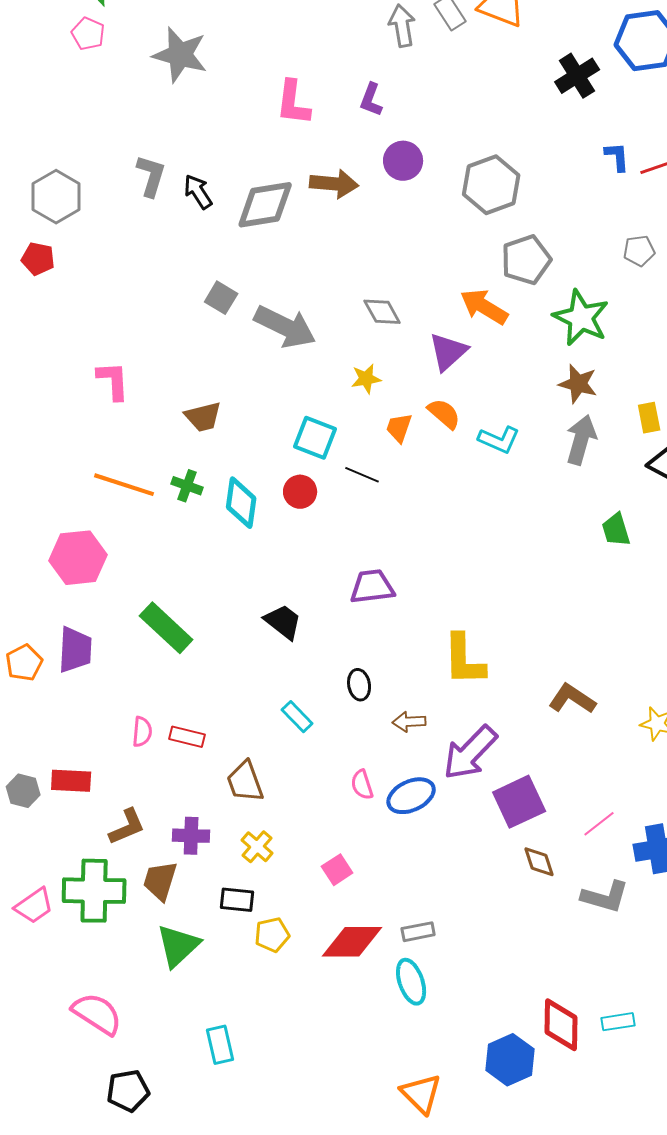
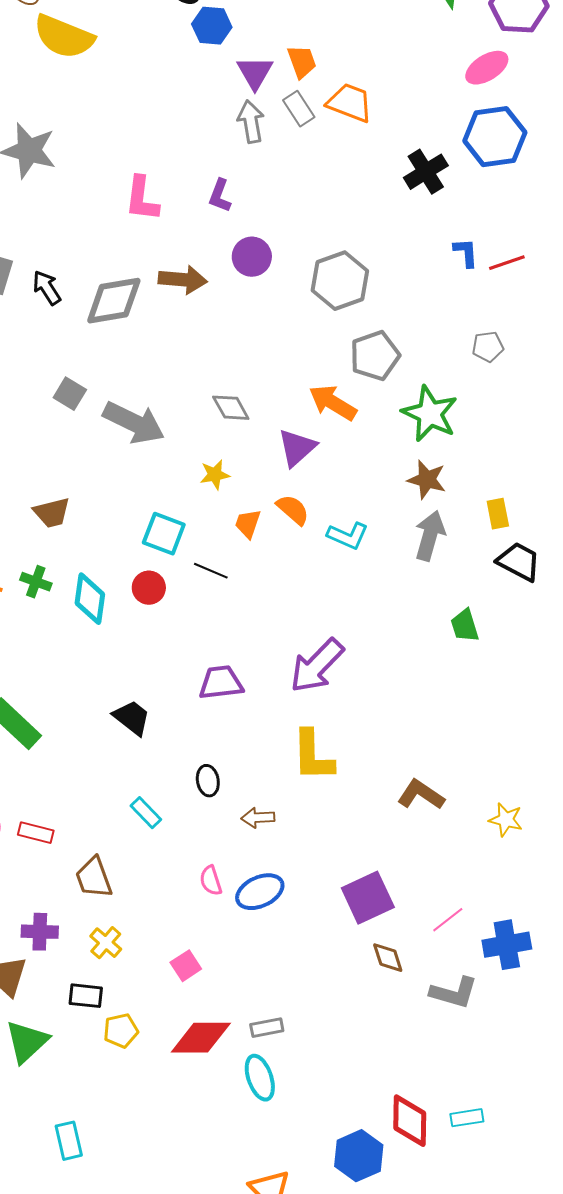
purple arrow: (470, 753) -> (317, 666), moved

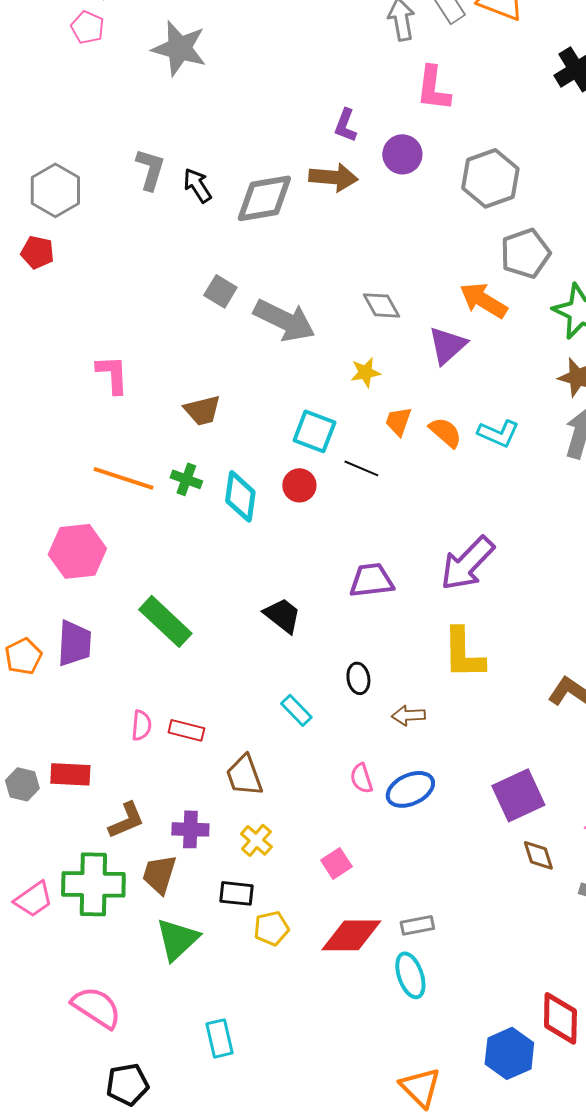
purple L-shape: (220, 196) -> (345, 125), moved
pink L-shape: (142, 199) -> (433, 88), moved
orange semicircle: (293, 510) -> (445, 432), moved

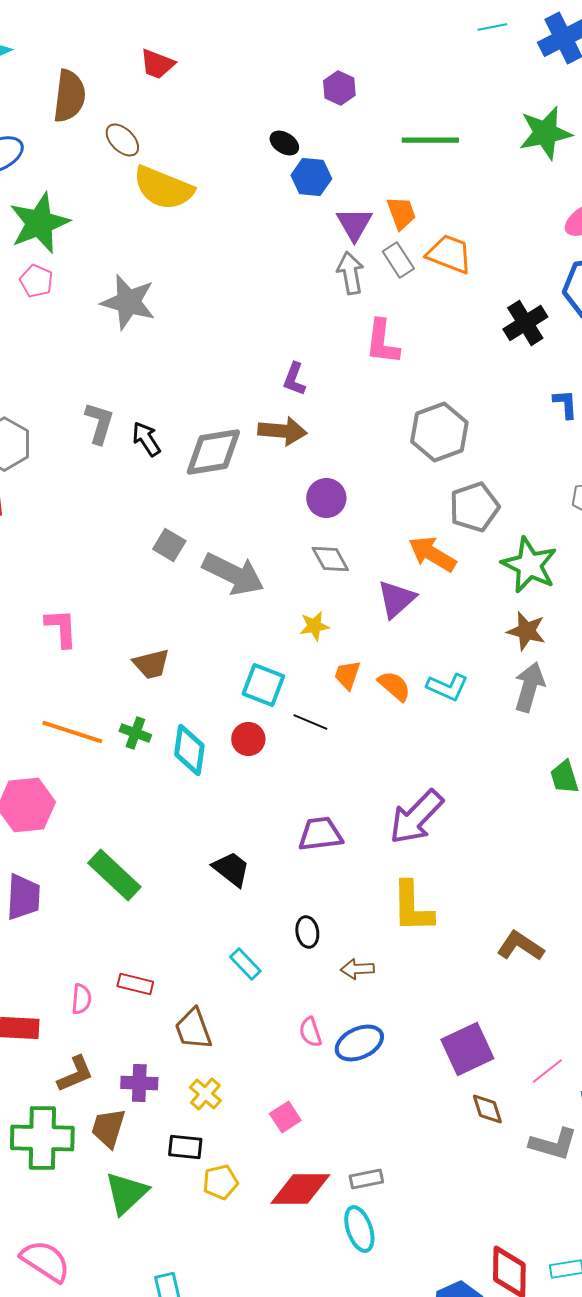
purple circle: (402, 154) -> (326, 498), moved
pink semicircle: (141, 725) -> (81, 999), moved

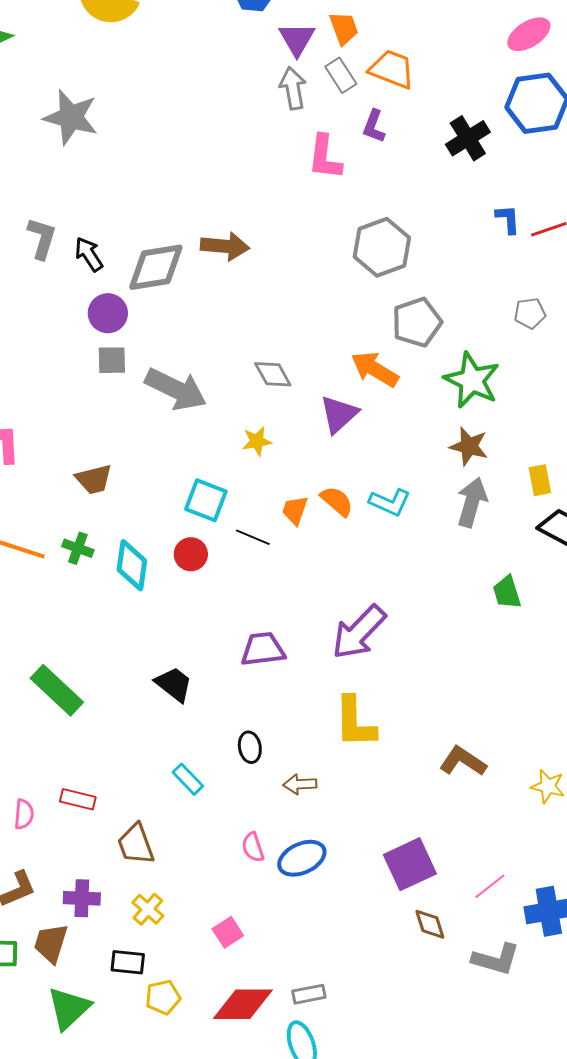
purple L-shape: (294, 379) -> (374, 126), moved
purple circle: (326, 498) -> (108, 313), moved
gray square: (169, 545) -> (112, 360), turned -32
orange trapezoid: (347, 675) -> (295, 510), moved

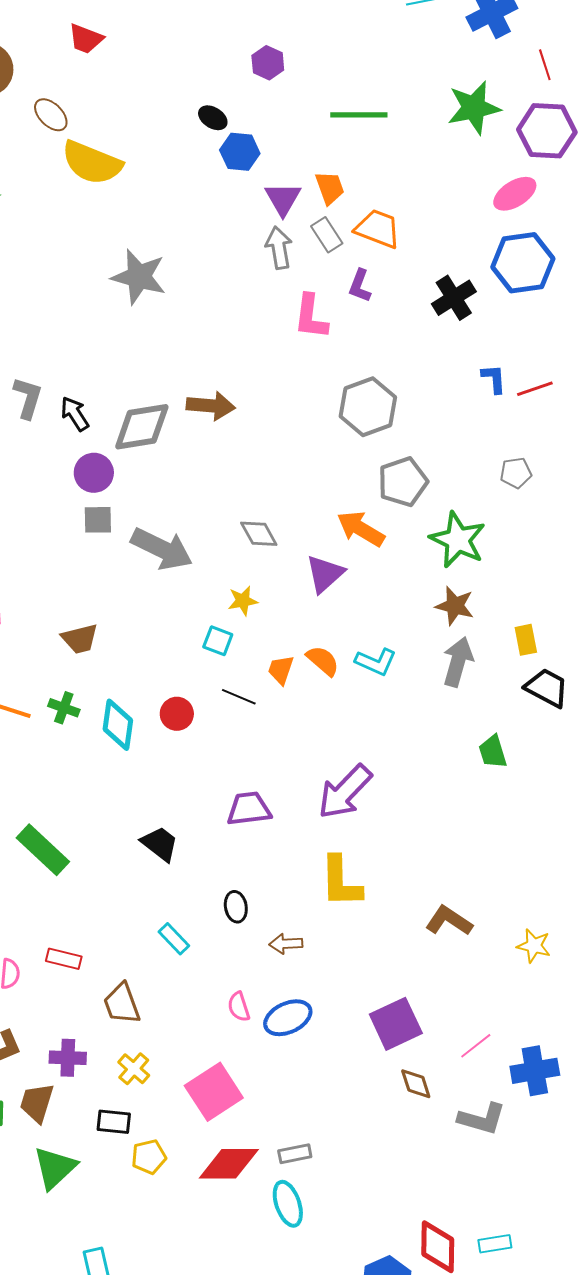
gray star: (71, 117) -> (139, 277), moved
cyan square: (206, 500) -> (218, 641), moved, size x0.7
pink square: (228, 932) -> (214, 1092), size x1.8

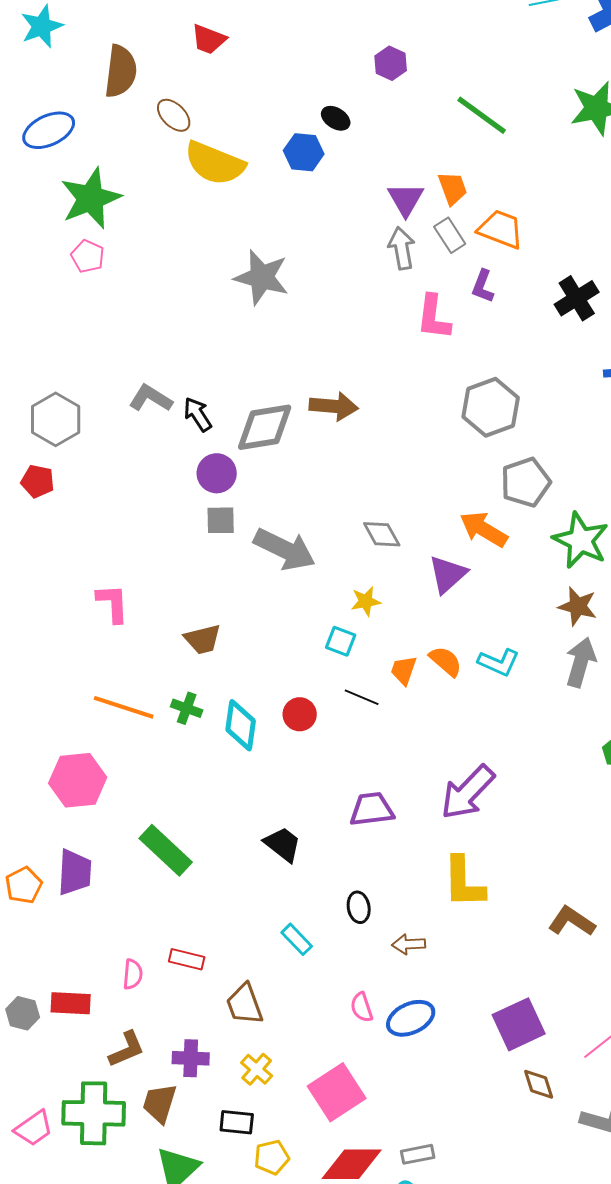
green line: (359, 115) -> (482, 115), turned 36
blue hexagon: (240, 152) -> (304, 152), moved
gray L-shape: (28, 398) -> (151, 398), turned -75

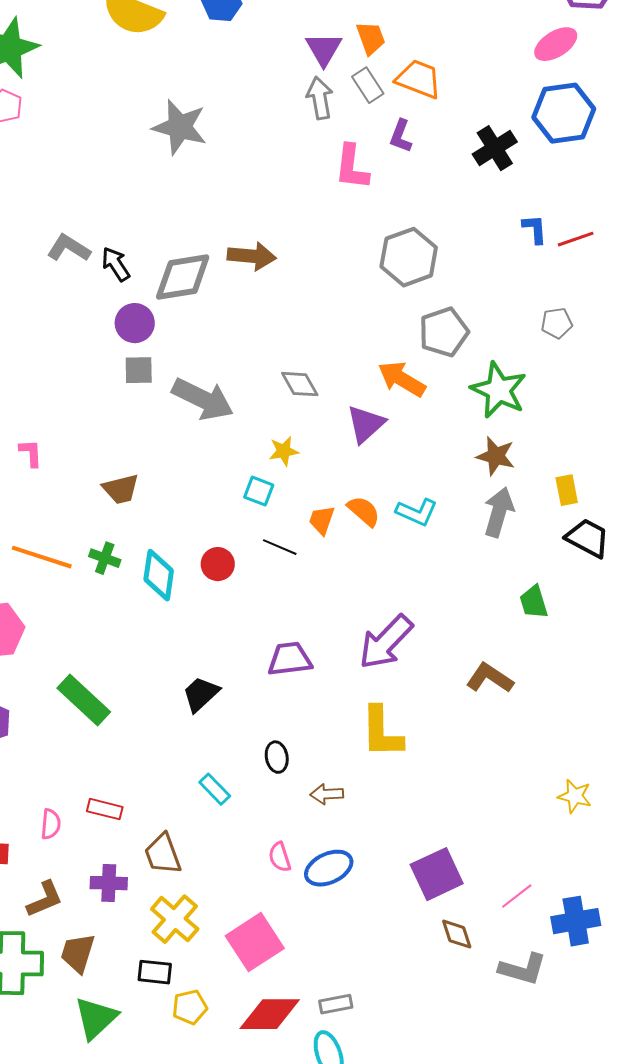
pink L-shape: (113, 603) -> (31, 453), size x0.7
black trapezoid: (283, 844) -> (201, 694), turned -81
brown L-shape: (572, 921) -> (490, 678), moved
purple cross: (191, 1058) -> (109, 883), moved
yellow cross: (257, 1069) -> (175, 919), size x1.5

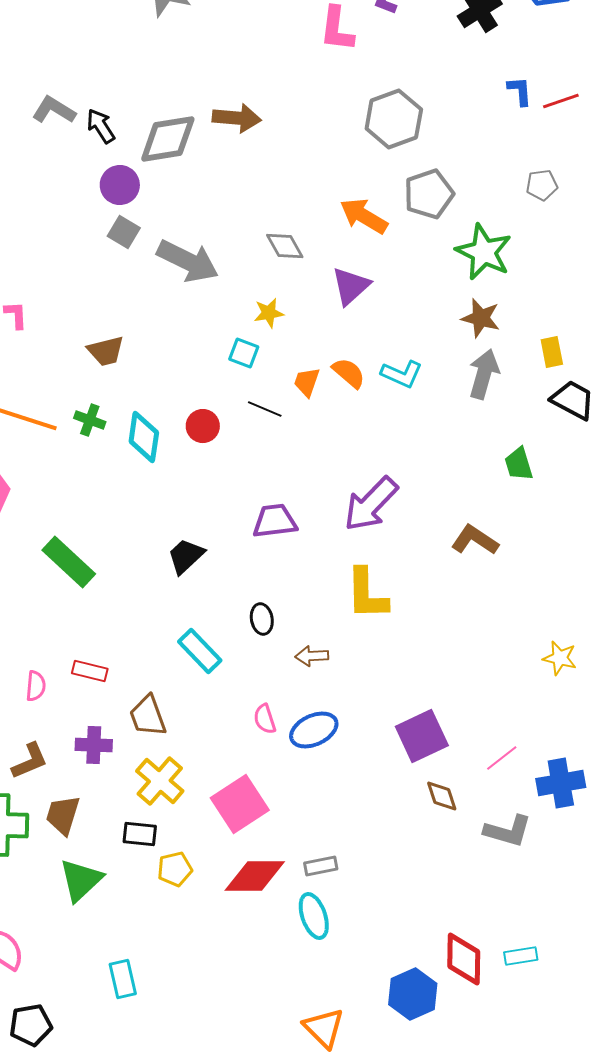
gray square: (139, 370) -> (124, 232), turned 32
orange arrow: (402, 379) -> (364, 216), moved
cyan rectangle: (215, 789) -> (200, 651), size x1.4

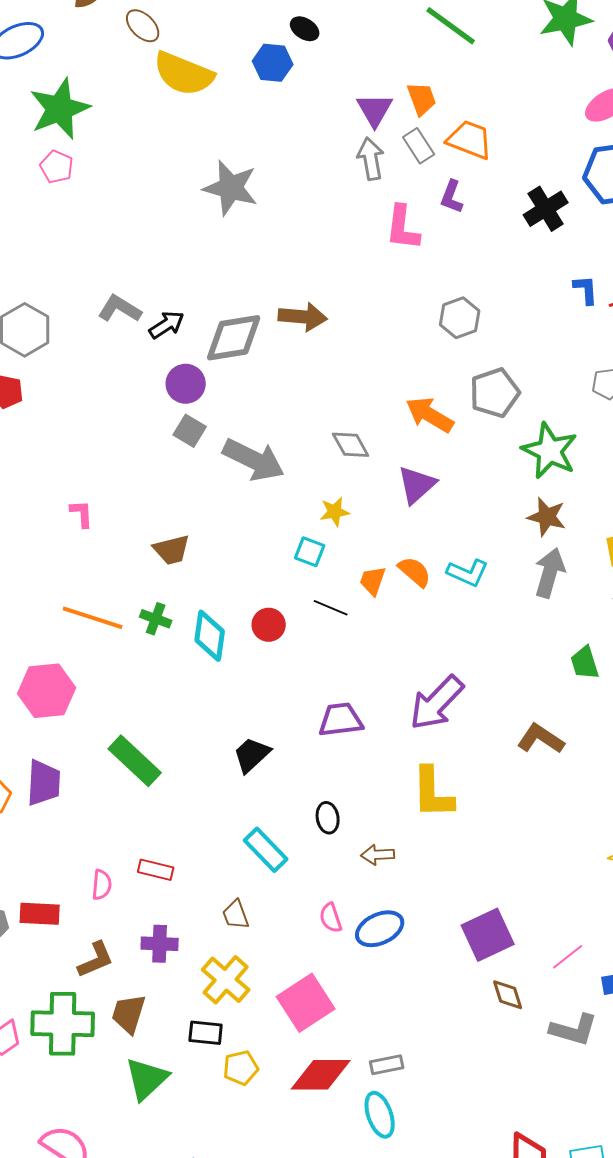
gray hexagon: (394, 119) -> (460, 318), size x0.7
black arrow: (101, 126) -> (167, 325), turned 90
brown trapezoid: (148, 716) -> (236, 915), moved, size x0.7

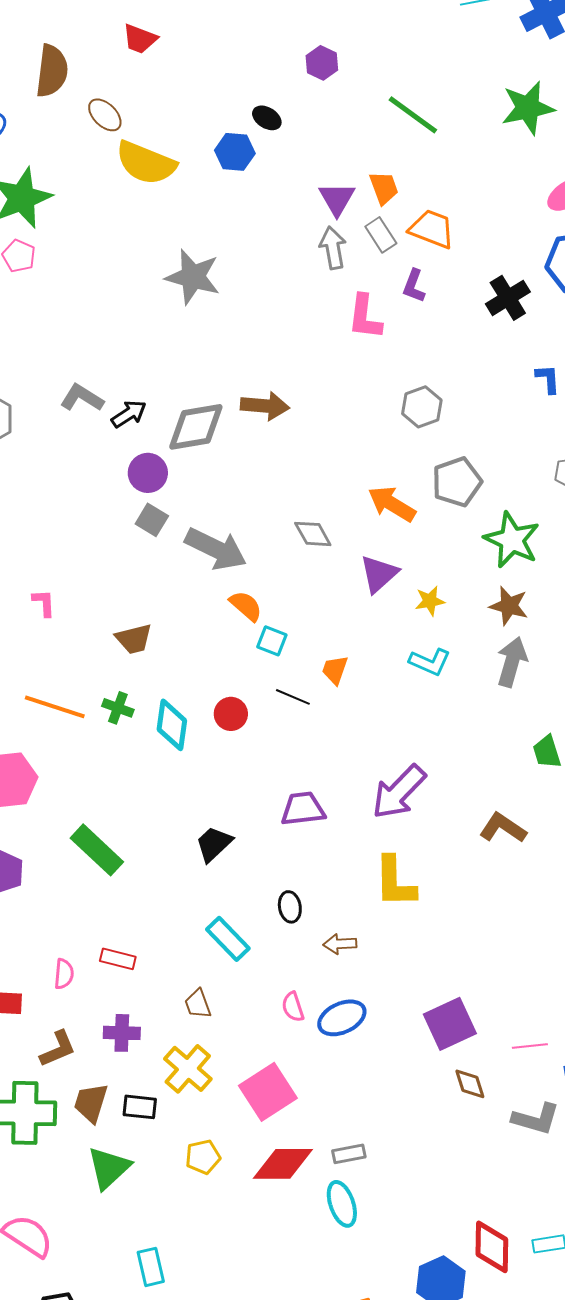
yellow star: (335, 512) -> (430, 601), moved
orange semicircle: (415, 572) -> (246, 606), moved
pink line: (568, 957) -> (530, 1046), turned 32
black rectangle: (206, 1033) -> (140, 1107), moved

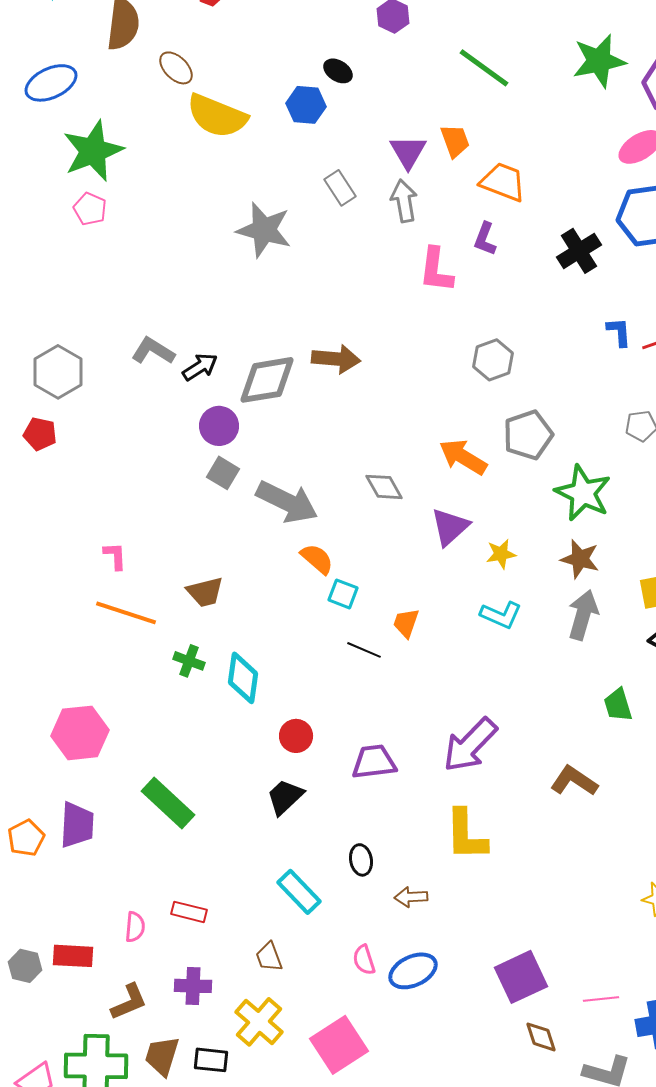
gray rectangle: (381, 235) -> (340, 188), moved
orange line: (55, 707) -> (126, 613), moved
red circle: (231, 714) -> (296, 736), moved

